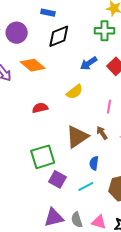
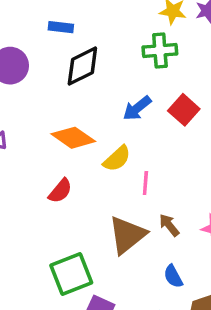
orange diamond: (33, 65) -> (73, 138), moved
pink line: (109, 107) -> (145, 183), moved
red semicircle: (40, 108) -> (60, 191), turned 147
blue semicircle: (94, 163) -> (173, 276), moved, turned -32

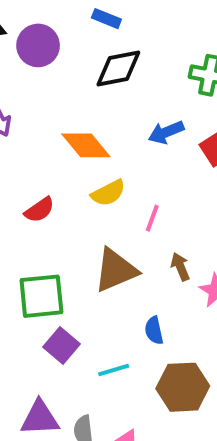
yellow semicircle: (117, 159) -> (108, 193), moved
red semicircle: (60, 191) -> (39, 210), moved
brown arrow: (169, 225) -> (180, 267), moved

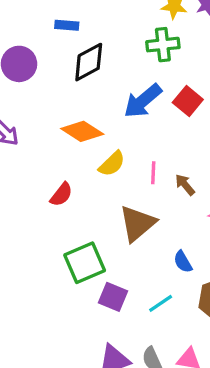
blue arrow: (166, 132) -> (143, 101), size x1.4
brown arrow: (180, 267) -> (185, 185), moved

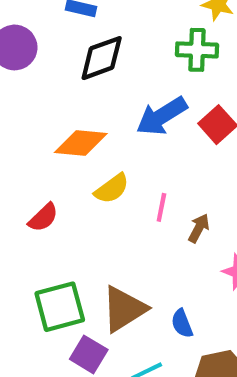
orange diamond: (82, 131) -> (81, 143), turned -36
brown arrow: (185, 185) -> (199, 228), turned 60
brown triangle: (137, 223) -> (124, 309), moved

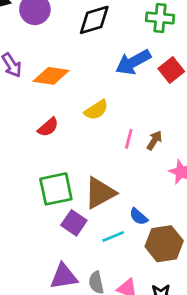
orange diamond: (81, 143) -> (51, 76), moved
pink line: (161, 207) -> (129, 139), moved
blue semicircle: (182, 324) -> (139, 217), moved, turned -30

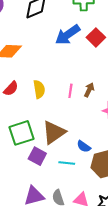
yellow semicircle: (96, 110) -> (39, 89), moved, turned -60
cyan line: (113, 236) -> (67, 163), turned 35

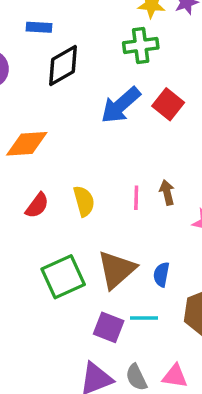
brown arrow: (89, 90) -> (167, 193), turned -32
blue semicircle: (84, 146) -> (161, 274), moved, turned 72
purple square: (37, 156) -> (109, 327), moved

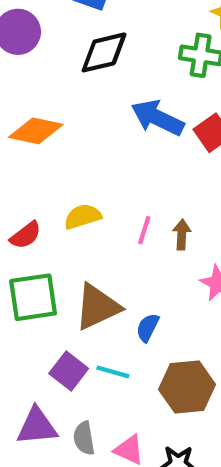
blue arrow: (121, 105) -> (157, 118), turned 51
yellow semicircle: (84, 201) -> (83, 217), turned -108
red semicircle: (37, 205) -> (26, 235), moved

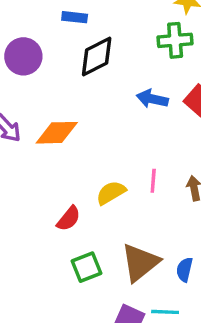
blue arrow: (157, 118) -> (152, 99), size x0.7
pink line: (144, 230) -> (153, 181), moved
green square: (33, 297) -> (87, 267), size x0.7

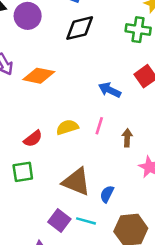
blue arrow: (152, 99) -> (110, 90), moved
brown triangle: (140, 263) -> (76, 182), turned 48
green square: (87, 267) -> (23, 172), moved

